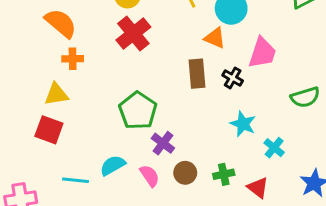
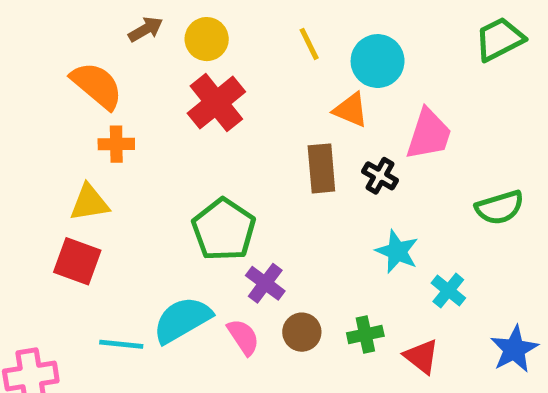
cyan semicircle: (113, 165) -> (182, 320), size x1.4

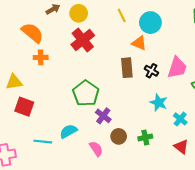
pink trapezoid: (429, 134) -> (177, 68), moved
yellow triangle: (89, 203) -> (14, 82), moved
cyan semicircle: (182, 320) -> (68, 131), size x0.7
pink semicircle: (243, 337) -> (96, 149), moved
red triangle: (421, 356) -> (181, 147), moved

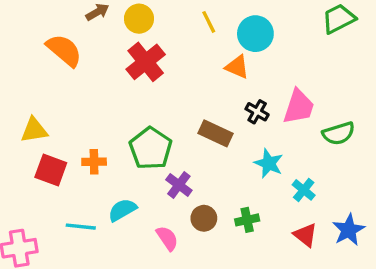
orange cross: (41, 57) -> (94, 162), moved
brown rectangle: (127, 68) -> (215, 133), moved, turned -60

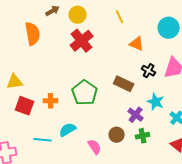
cyan circle: (255, 34) -> (169, 28), moved
orange semicircle: (64, 50) -> (33, 34), turned 40
purple cross: (179, 185) -> (136, 115), moved

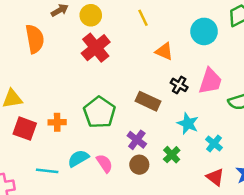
purple cross: (136, 115) -> (137, 140), moved
green cross: (143, 136) -> (172, 155), moved, turned -32
pink semicircle: (95, 147) -> (104, 163), moved

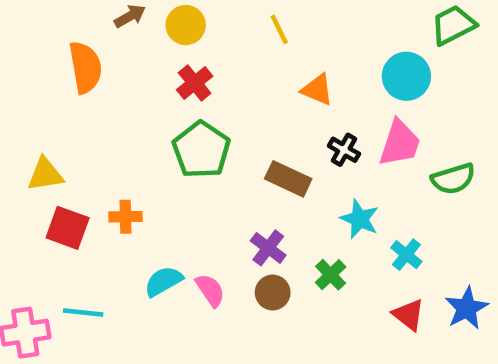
cyan circle: (204, 31) -> (406, 76), moved
red cross: (96, 48) -> (195, 83), size x0.7
green pentagon: (99, 112) -> (201, 150), moved
cyan line: (47, 171) -> (83, 313), moved

